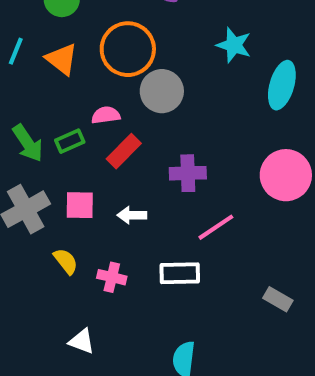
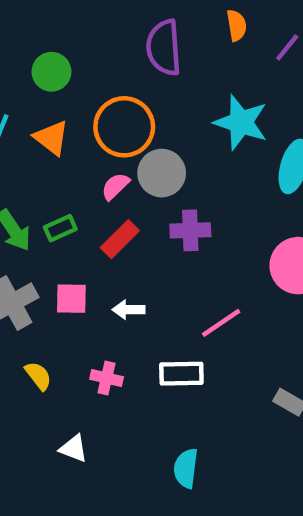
cyan star: (234, 45) -> (241, 122), size x1.4
pink semicircle: (106, 115) -> (115, 186), moved, turned -36
purple cross: (188, 173) -> (190, 230), moved
yellow semicircle: (66, 261) -> (38, 376), moved

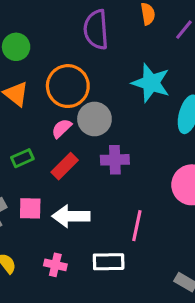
white arrow: (129, 310) -> (71, 216), size x1.6
pink line: (221, 323) -> (137, 226), turned -44

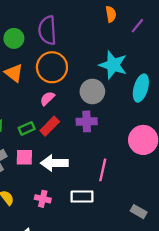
purple semicircle: (96, 30) -> (47, 30), moved
gray circle: (94, 119) -> (92, 91), moved
green rectangle: (22, 158) -> (27, 128), moved

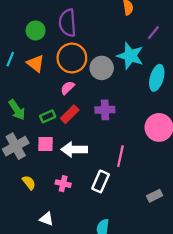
purple line: (137, 26) -> (153, 33), moved
gray circle: (92, 91) -> (102, 68), moved
white rectangle: (82, 197) -> (101, 181), turned -65
gray rectangle: (139, 212) -> (155, 196), turned -56

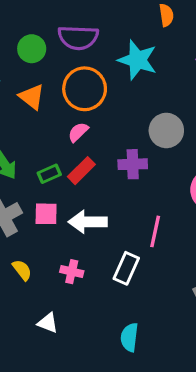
purple semicircle: (68, 23) -> (78, 38), turned -84
cyan star: (130, 56) -> (137, 60), moved
gray circle: (102, 68) -> (166, 130), moved

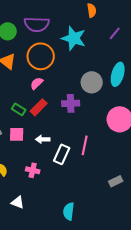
green rectangle: (49, 174) -> (19, 109), turned 56
white arrow: (88, 222) -> (43, 139), size x0.6
white rectangle: (126, 268) -> (62, 154), moved

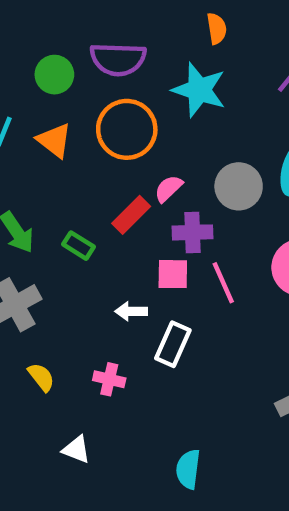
orange semicircle: (92, 10) -> (217, 29), moved
pink semicircle: (37, 83) -> (168, 189), moved
red rectangle: (39, 107) -> (131, 215), moved
pink square: (17, 134) -> (173, 274), moved
pink line: (85, 145) -> (223, 283), moved, turned -36

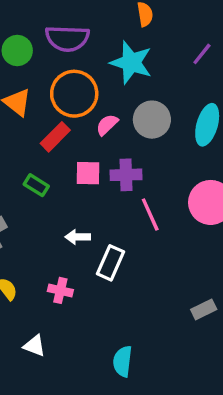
gray circle: (239, 186) -> (152, 120), moved
pink semicircle: (168, 189) -> (107, 125), moved
red rectangle: (131, 215) -> (55, 137), moved
pink square: (173, 274) -> (88, 173), moved

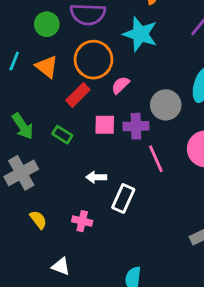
gray circle: (152, 120) -> (166, 105), moved

